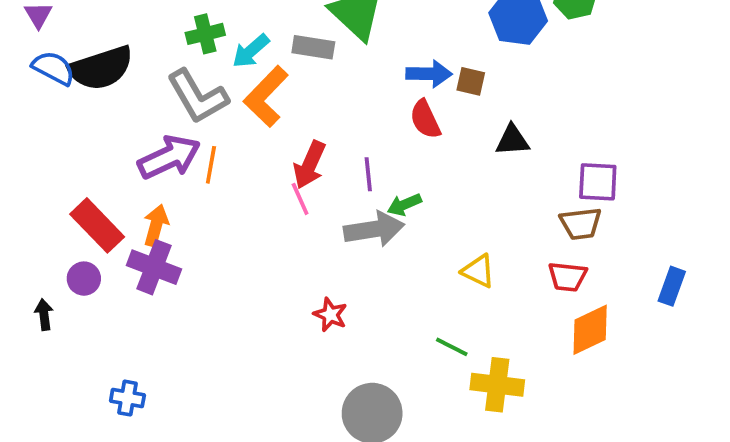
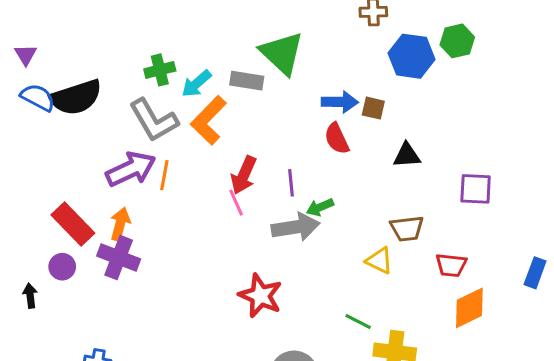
brown trapezoid: (581, 224) -> (407, 229), moved
red star: (330, 315) -> (260, 296), size x1.6

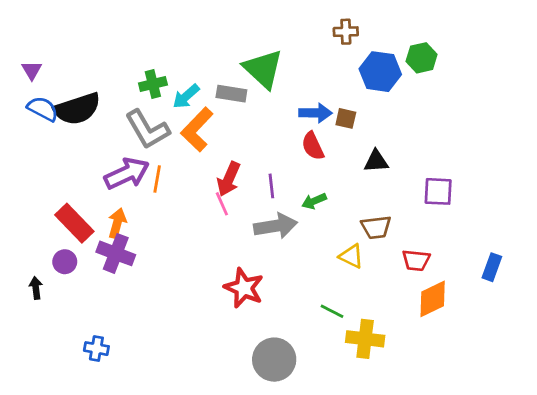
green arrow: (320, 207) -> (314, 201), moved

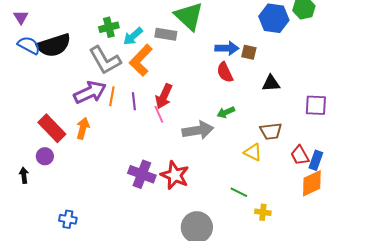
purple line: (271, 186) -> (134, 101), moved
purple cross: (116, 253) -> (142, 174), moved
red trapezoid: (416, 260) -> (300, 155), turned 55
blue rectangle: (492, 267) -> (316, 160), moved
yellow cross: (365, 339) -> (263, 212), size x0.6

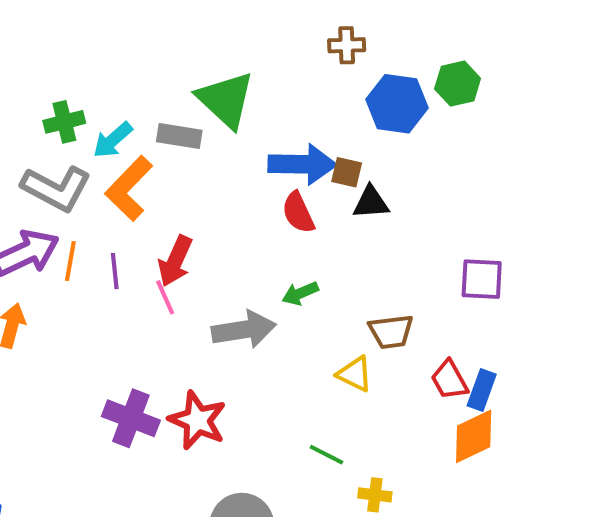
blue arrow: (227, 48) -> (302, 164), size x1.4
gray L-shape: (105, 60) -> (56, 188), turned -32
black triangle: (271, 83) -> (371, 203), moved

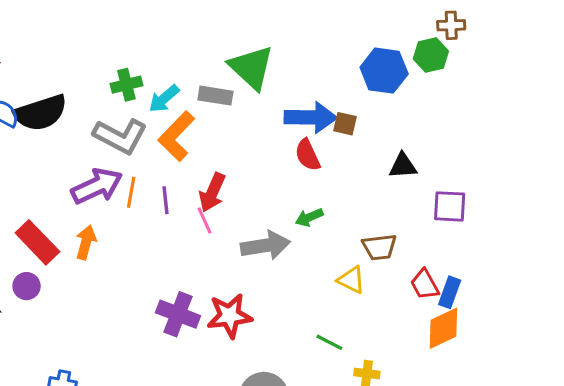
brown cross: (347, 45) -> (451, 25), moved
black triangle: (371, 203) -> (403, 166), moved
red star: (197, 420) -> (230, 316), turned -30

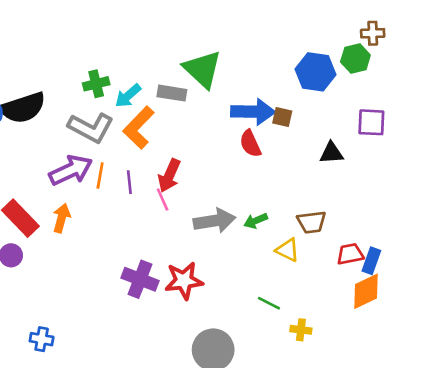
purple square: (450, 206) -> (371, 122), moved
green arrow: (309, 217) -> (256, 221), moved
red trapezoid: (425, 284) -> (350, 254), turned 108

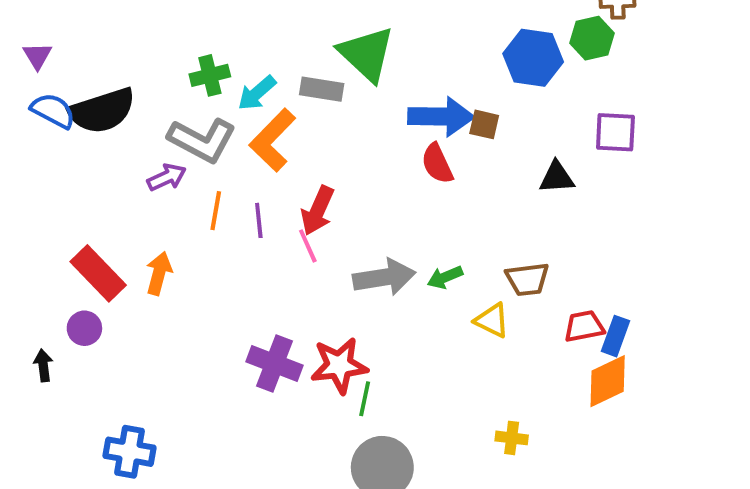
purple arrow: (71, 170) -> (167, 177), moved, size x0.6
green line: (269, 303) -> (365, 399), moved, turned 75
blue cross: (42, 339) -> (130, 452), size x1.4

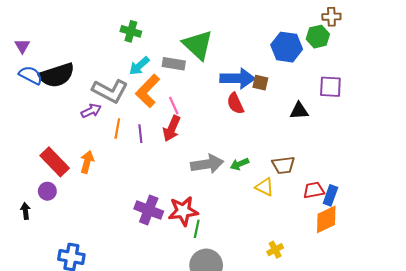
green cross: (210, 75) -> (131, 31), moved, turned 30
pink line: (308, 246) -> (174, 106), moved
yellow cross: (512, 438) -> (275, 250), turned -35

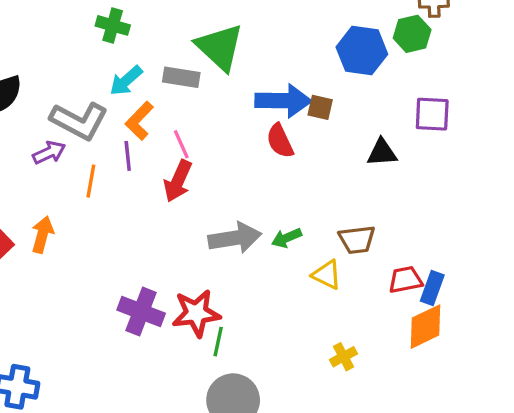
orange L-shape: (148, 91) -> (139, 121), size x0.7
purple line: (140, 134) -> (128, 156), moved
yellow cross: (275, 250) -> (344, 357), moved

